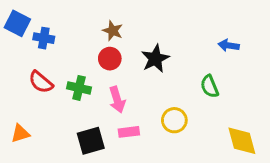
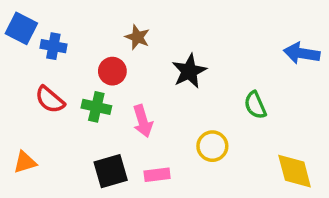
blue arrow: (229, 45) -> (302, 53), moved, size x1.4
red circle: (110, 59) -> (112, 71), moved
pink rectangle: (129, 132) -> (157, 175), moved

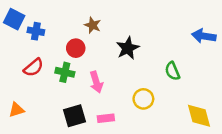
red semicircle: (50, 100) -> (33, 67), turned -80

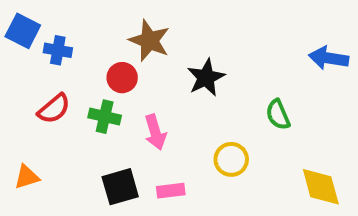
brown star: (93, 25) -> (149, 41), size x1.5

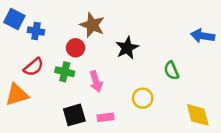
orange triangle: (27, 177) -> (17, 95), moved, size x1.5

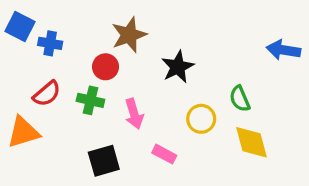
brown star: (92, 25) -> (129, 35), turned 30
yellow circle: (143, 98) -> (201, 119), moved
yellow diamond: (198, 115) -> (251, 142), moved
pink rectangle: (105, 117) -> (164, 154), moved, turned 35

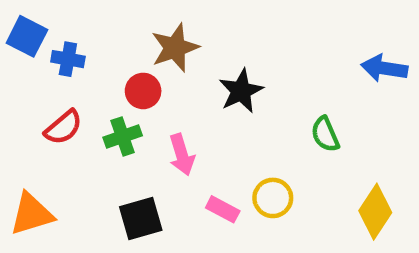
green cross: (90, 100) -> (123, 136), turned -32
yellow circle: (201, 119) -> (273, 198), moved
orange triangle: (23, 132) -> (32, 214), moved
yellow diamond: (251, 142) -> (375, 212), moved, turned 48

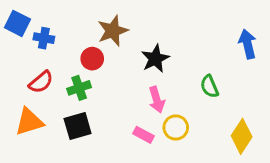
blue arrow: (384, 68) -> (248, 44), turned 68
pink arrow: (182, 155) -> (157, 100), moved
orange triangle: (32, 214) -> (29, 122), moved
black square: (141, 218) -> (78, 126), moved

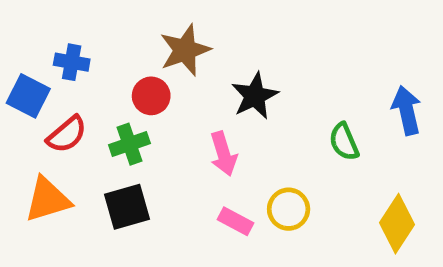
blue square: (17, 23) -> (28, 96), moved
blue arrow: (248, 44) -> (407, 110), moved
pink arrow: (157, 100) -> (223, 154), moved

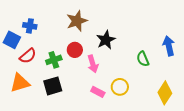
red circle: (151, 96) -> (75, 50), moved

